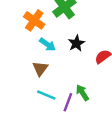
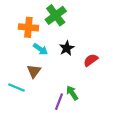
orange cross: (34, 20) -> (28, 27), turned -30
cyan line: (46, 95) -> (16, 87), moved

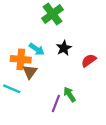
orange cross: (28, 27) -> (21, 59), moved

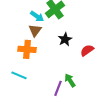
cyan arrow: (37, 49) -> (37, 16), moved
brown triangle: (30, 72) -> (35, 30), moved

